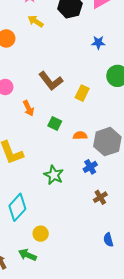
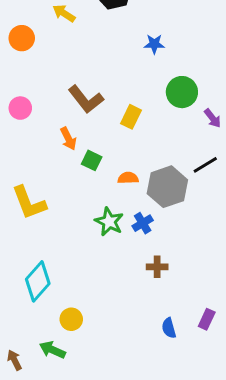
orange arrow: (28, 108) -> (68, 139), moved
green star: (54, 175) -> (109, 222), moved
brown cross: (100, 197) -> (157, 267), turned 32

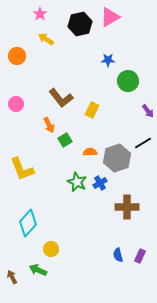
green circle: (182, 92) -> (128, 81), moved
green square: (92, 160) -> (65, 140), turned 32
brown cross: (157, 267) -> (127, 207), moved, size x1.6
purple rectangle: (207, 319) -> (140, 256), moved

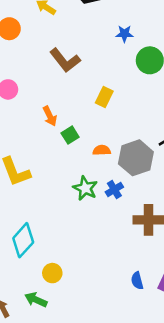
brown L-shape: (61, 98) -> (65, 60), moved

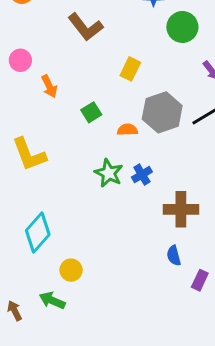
orange arrow: (50, 116) -> (49, 86), moved
gray hexagon: (136, 158) -> (162, 112), moved
blue semicircle: (137, 281) -> (174, 256), moved

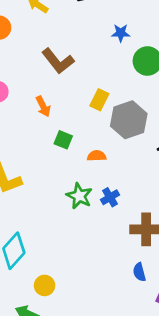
orange arrow: (49, 86) -> (43, 106), moved
green square: (91, 112) -> (63, 140), turned -36
gray hexagon: (162, 112) -> (129, 120), moved

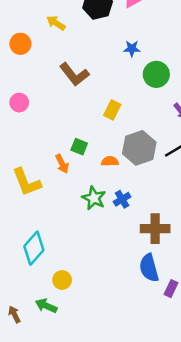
orange arrow: (43, 106) -> (62, 164), moved
gray hexagon: (129, 120) -> (139, 148), moved
blue semicircle: (139, 272) -> (149, 268), size x1.6

